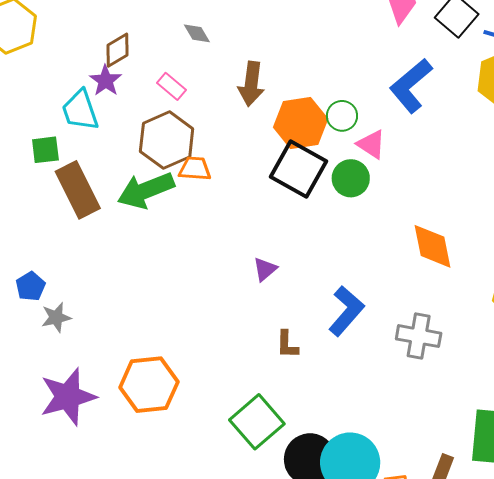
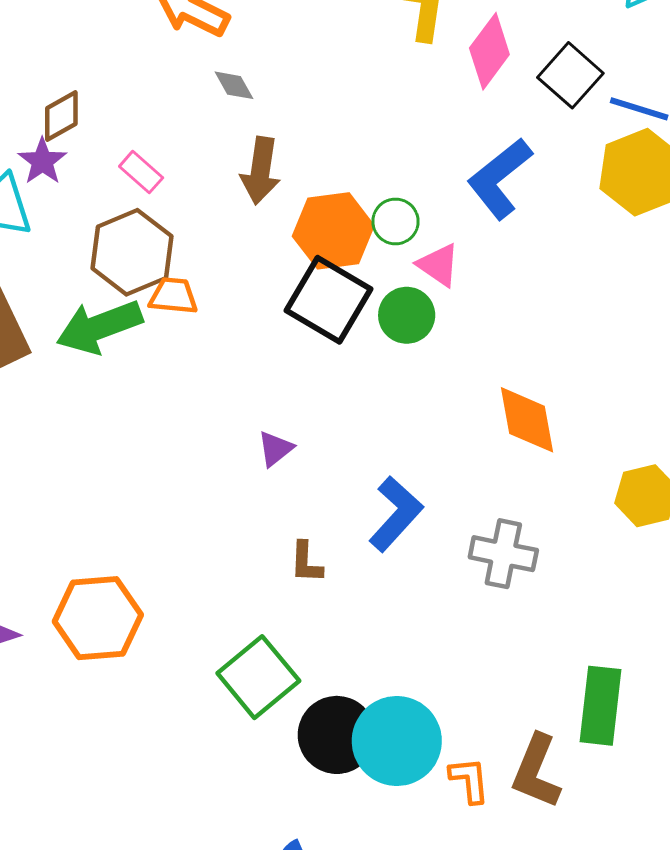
gray diamond: (197, 33) -> (234, 85), moved

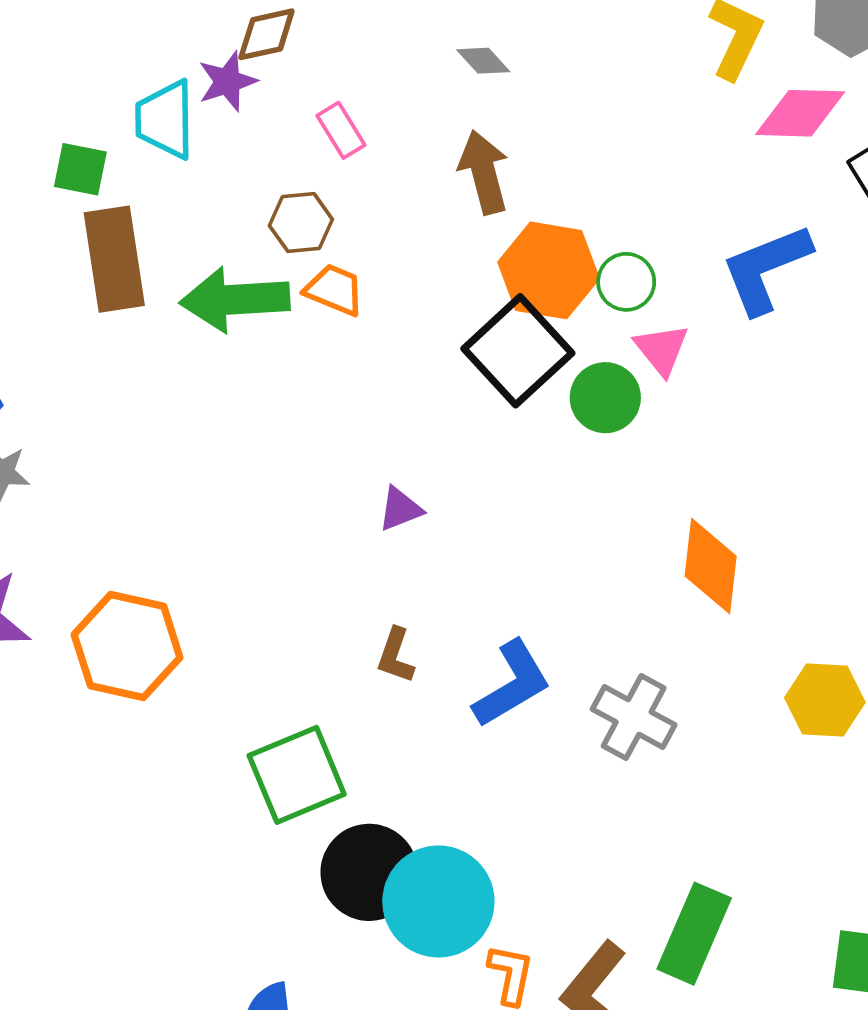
pink diamond: (489, 51) -> (800, 113), turned 38
gray diamond: (234, 85) -> (483, 61), turned -30
brown arrow: (261, 171) -> (484, 172), turned 140
brown hexagon: (132, 252) -> (301, 223), size x0.6
blue L-shape: (396, 514) -> (512, 684), moved

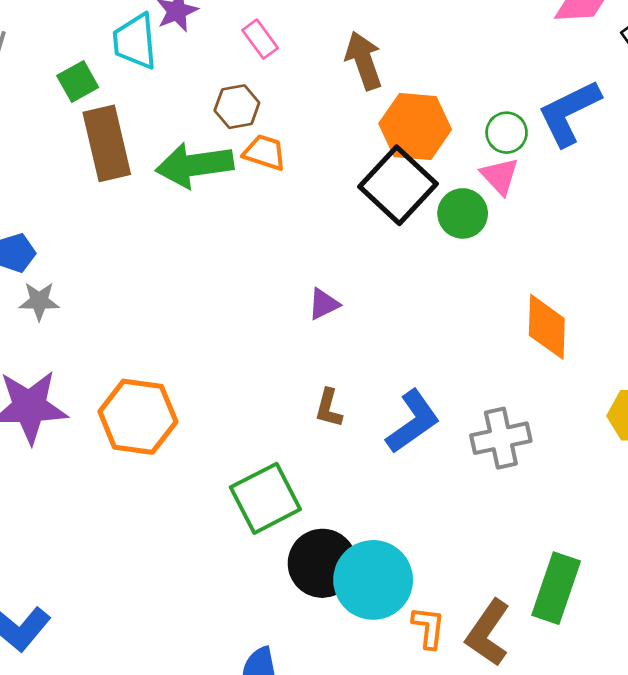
green square: (80, 169) -> (78, 82), turned -36
green circle: (626, 282) -> (507, 133), moved
gray cross: (634, 717) -> (501, 438), turned -36

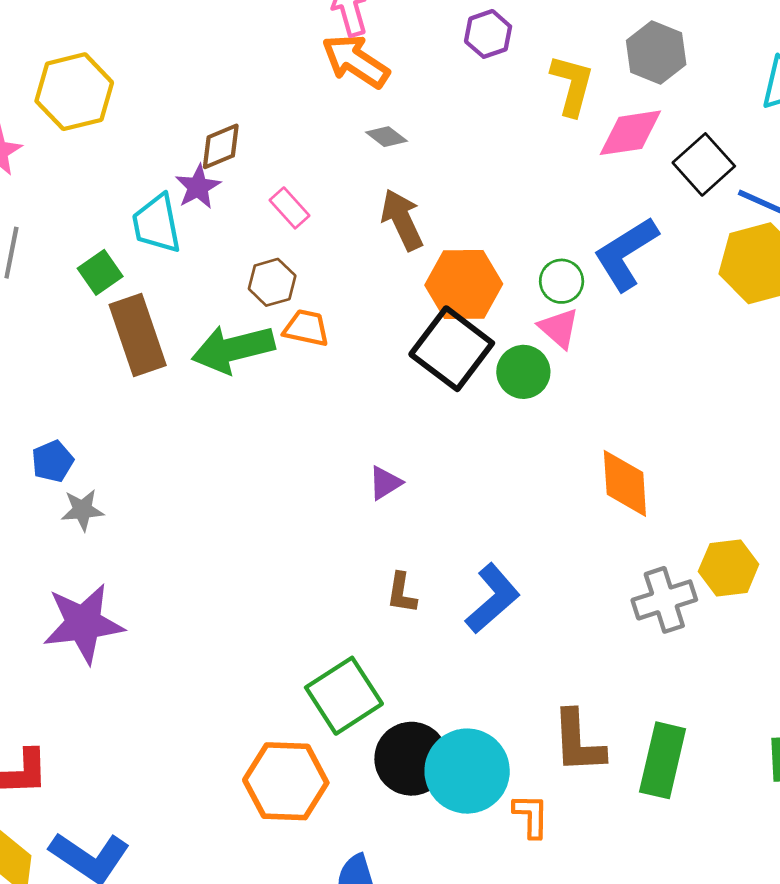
orange hexagon: (138, 417) -> (286, 781), moved
gray cross: (501, 438) -> (664, 600), moved
brown L-shape: (488, 633) -> (578, 742), moved, turned -32

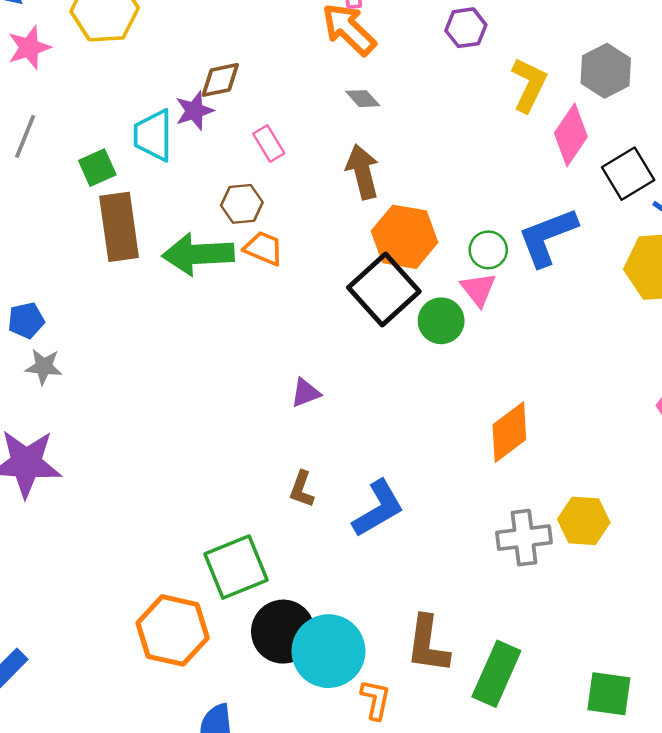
pink diamond: (630, 133) -> (571, 135), turned -58
orange diamond: (625, 483) -> (509, 432), turned 46

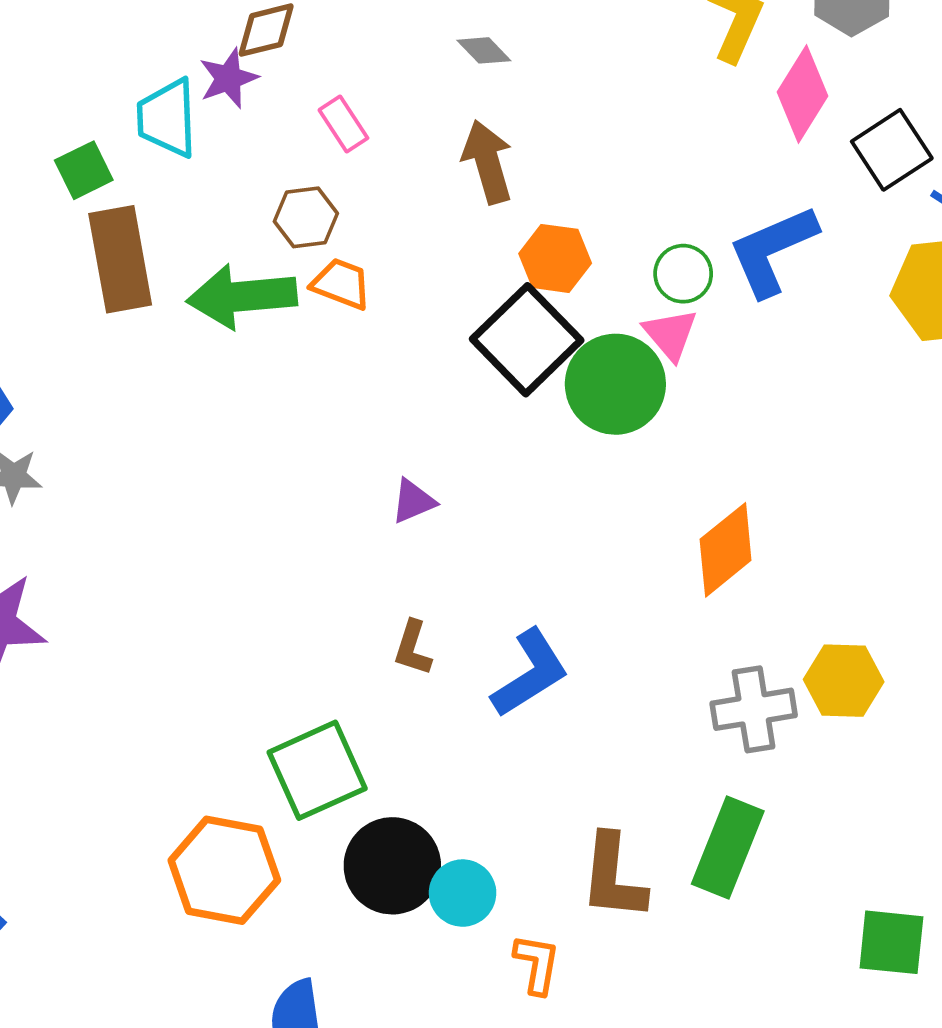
orange hexagon: (405, 237) -> (555, 258), size x0.7
green circle: (441, 321) -> (615, 384), size x1.4
cyan circle: (328, 651) -> (463, 893), size x0.6
green rectangle: (496, 674) -> (728, 847), moved

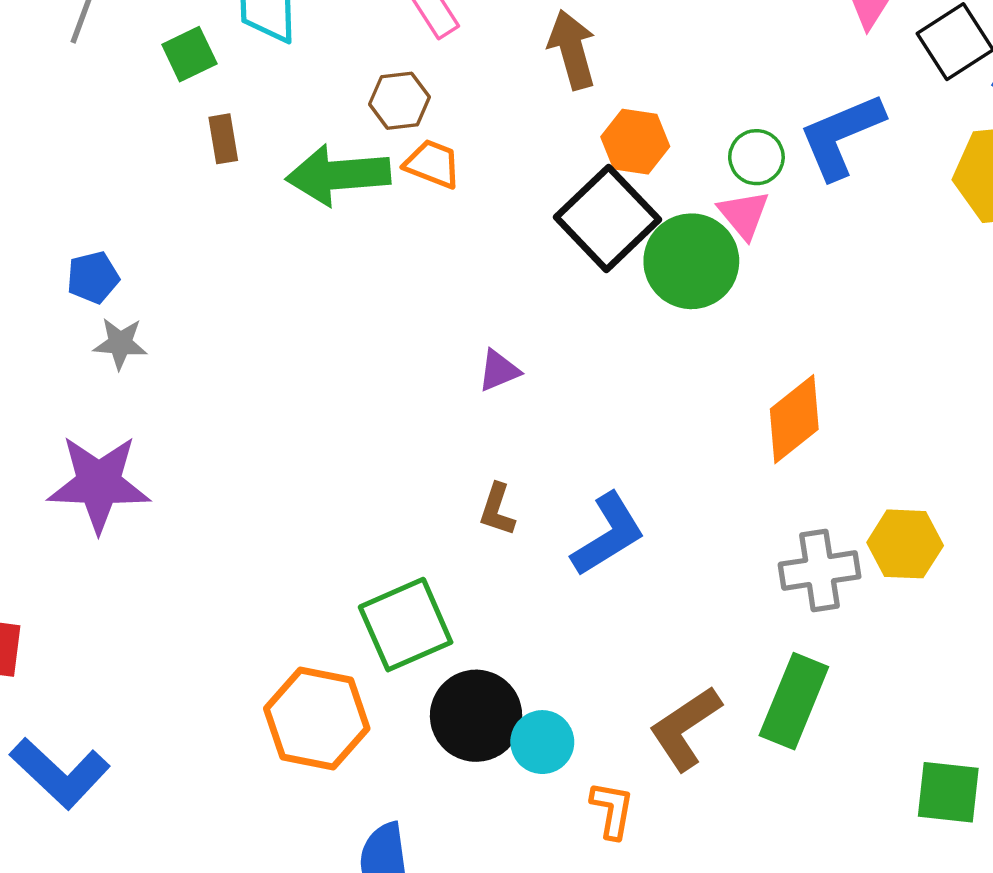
brown rectangle: (120, 259) -> (223, 139), size x0.5
brown L-shape: (613, 877) -> (685, 728), turned 50

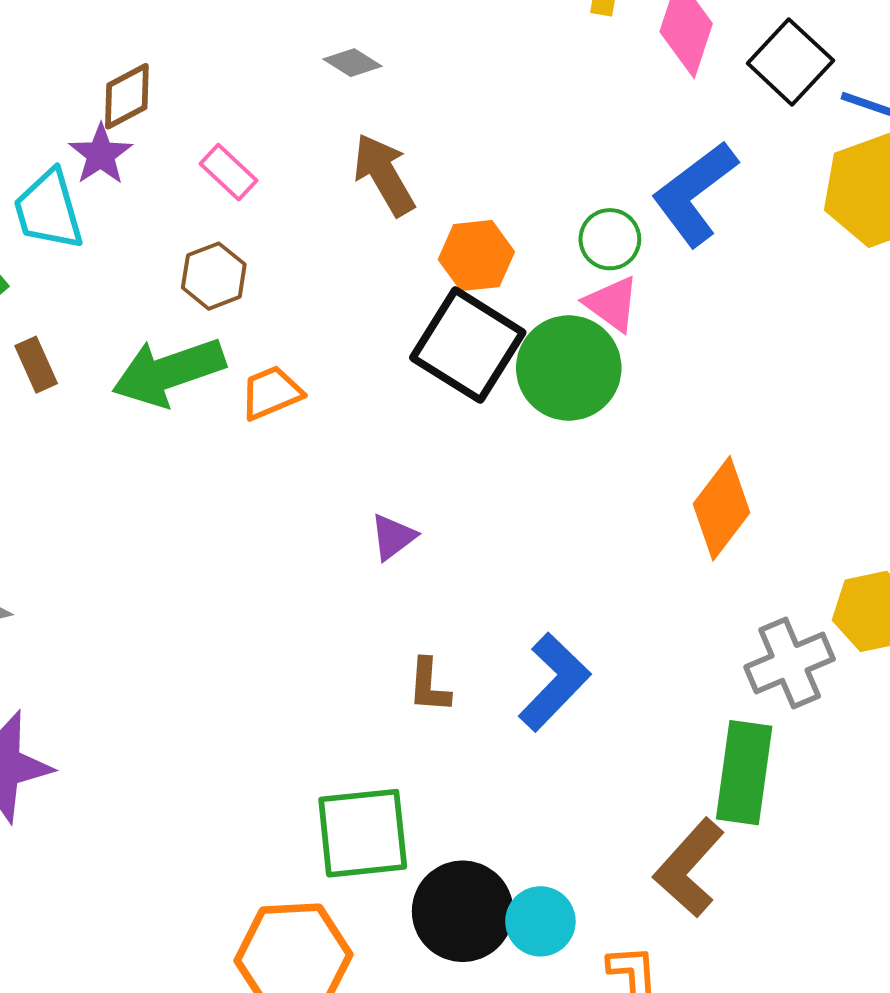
orange trapezoid: (432, 164) -> (271, 393), moved, turned -30
green square: (406, 625) -> (363, 833), turned 32
green rectangle: (794, 701) -> (744, 773), moved

